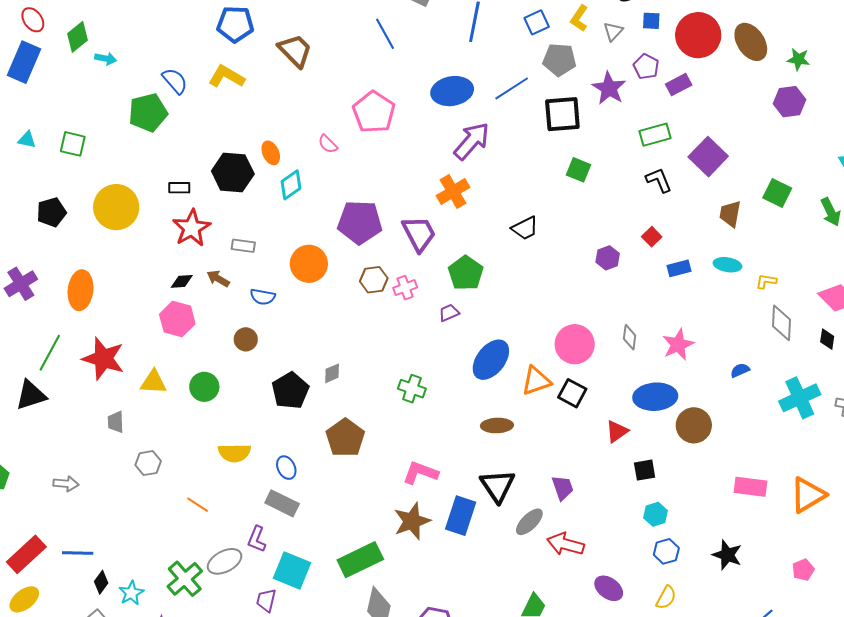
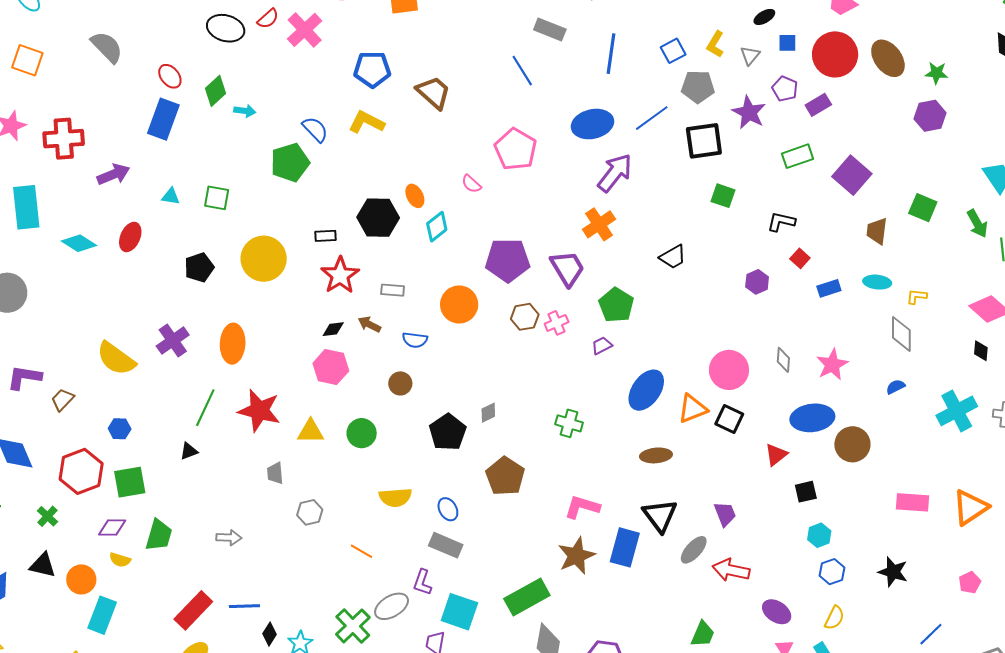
black L-shape: (659, 180) -> (781, 222), moved, turned -52
gray diamond: (781, 323) -> (901, 334), moved
black triangle: (31, 395) -> (189, 451), size x0.6

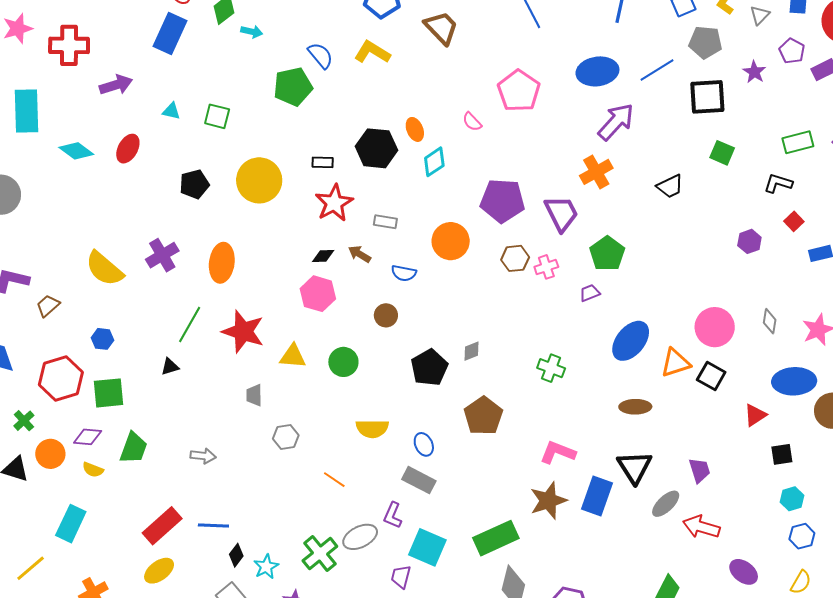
purple star: (749, 112) -> (754, 72), size x0.7
green rectangle: (797, 156) -> (798, 142), moved
black trapezoid: (673, 257) -> (670, 186), moved
orange circle: (81, 579) -> (50, 454), moved

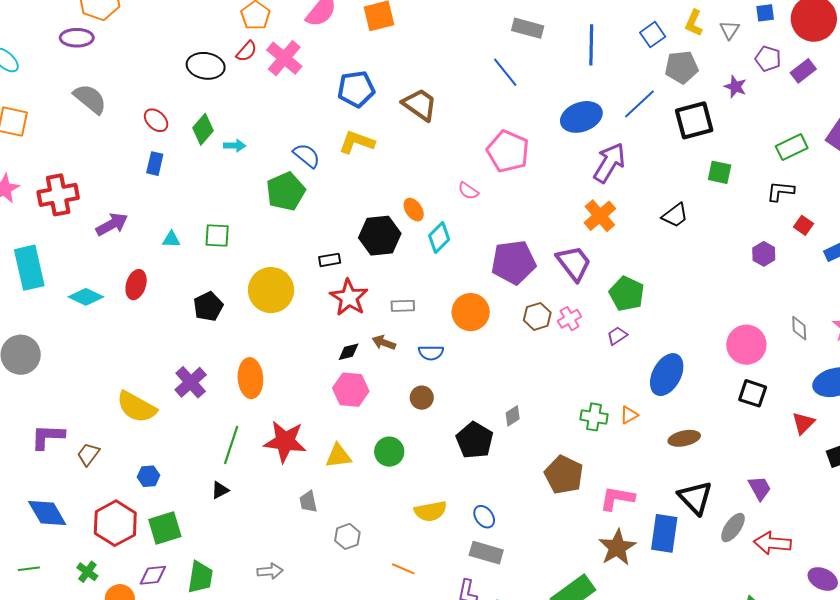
blue rectangle: (170, 34) -> (155, 164), size x0.6
orange triangle: (675, 363) -> (629, 415), moved, size x0.6
brown pentagon: (483, 416) -> (564, 475), moved

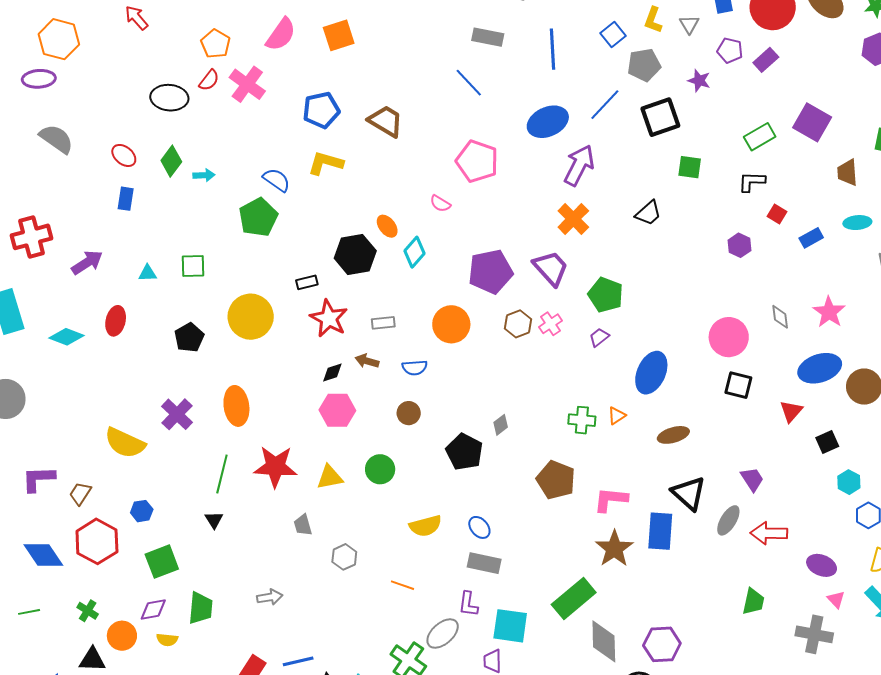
black triangle: (220, 490) -> (214, 520), turned -30
red hexagon: (115, 523) -> (97, 541), moved

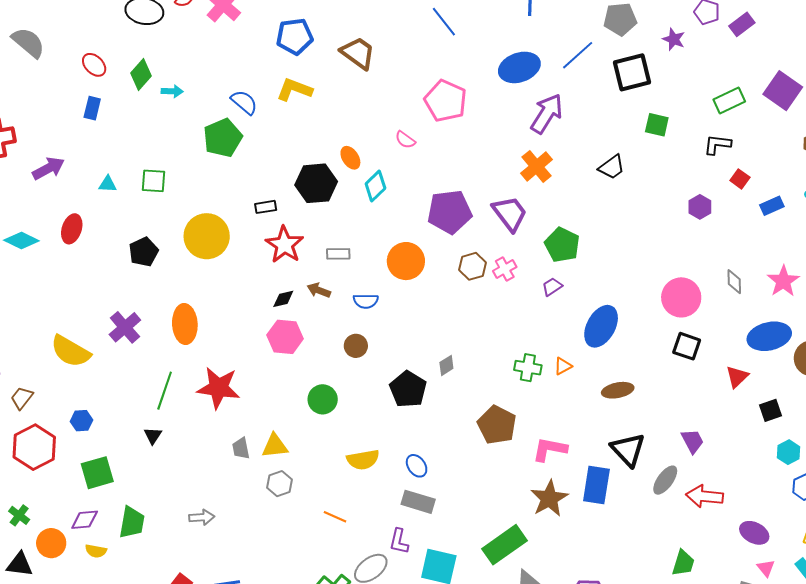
yellow triangle: (330, 477) -> (275, 446), moved

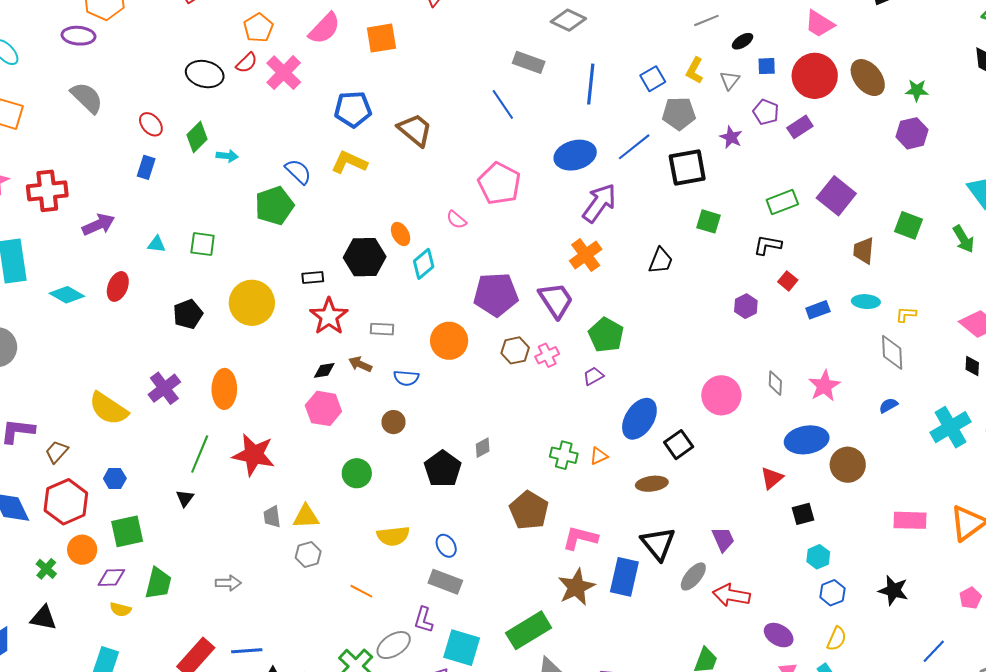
black trapezoid: (612, 167) -> (661, 261), turned -36
black square: (687, 346) -> (679, 445), moved, turned 32
orange circle: (51, 543) -> (82, 550), moved

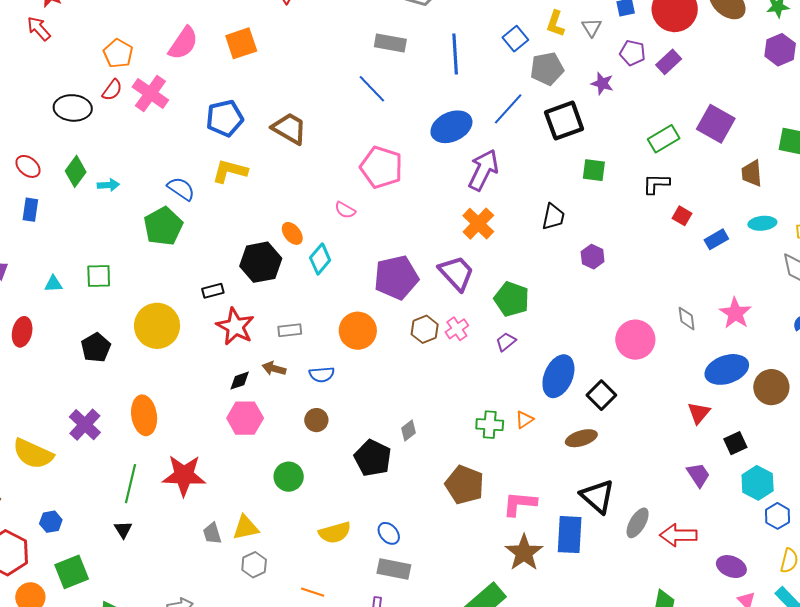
purple hexagon: (746, 306) -> (593, 257), moved
purple trapezoid: (723, 539) -> (698, 475), moved
cyan hexagon: (818, 557) -> (758, 483), size x1.4

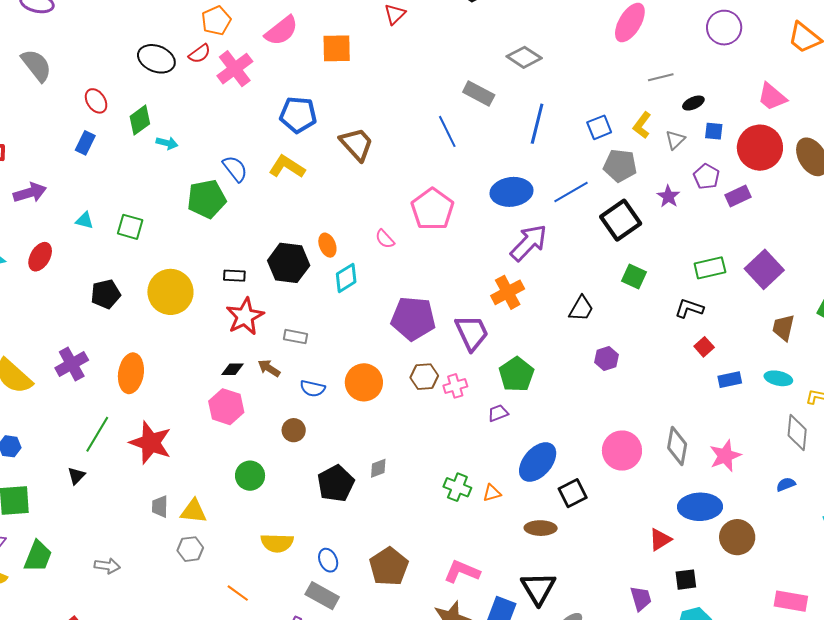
black square: (564, 121) -> (621, 220), turned -33
gray diamond: (687, 319) -> (677, 446), size x1.5
orange circle: (358, 331) -> (364, 382), moved
brown pentagon: (465, 485) -> (389, 567), moved

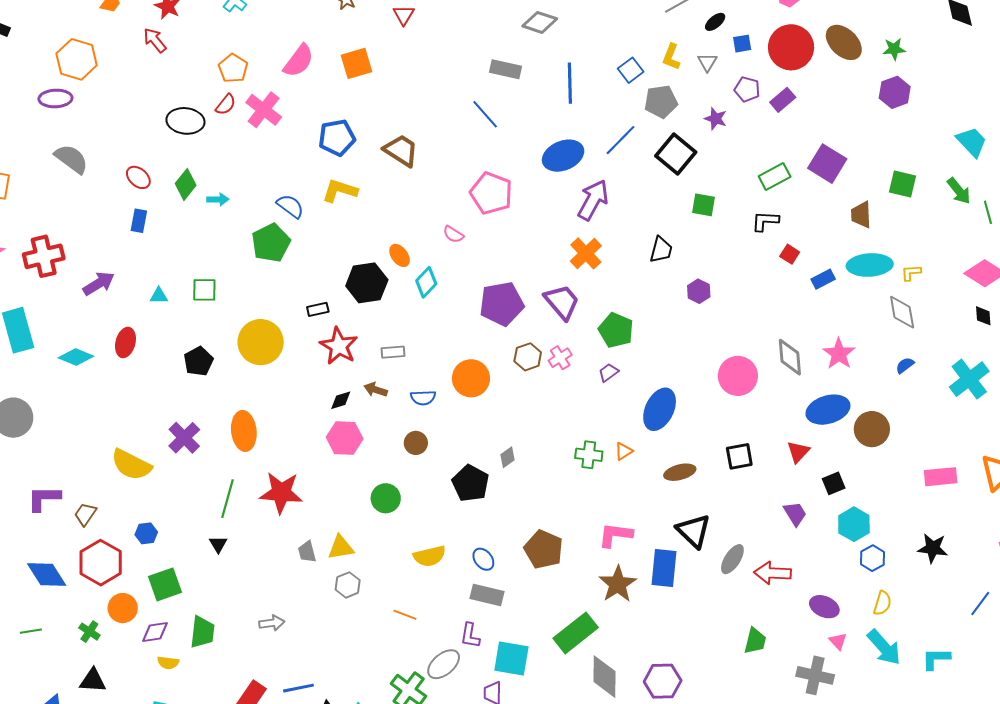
cyan ellipse: (778, 378) -> (870, 265), size x1.6
black square: (573, 493) -> (739, 456), moved, turned 32

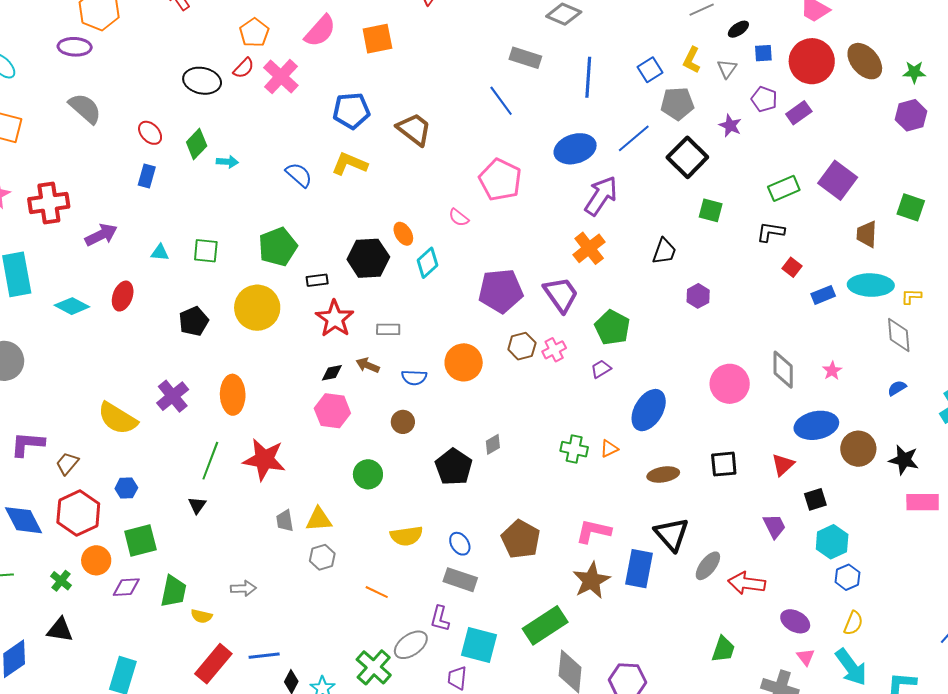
green pentagon: (271, 243) -> (278, 247), moved
pink star: (839, 354) -> (832, 371), size x0.6
black star: (933, 548) -> (904, 460), moved
yellow semicircle: (168, 663) -> (202, 616), moved

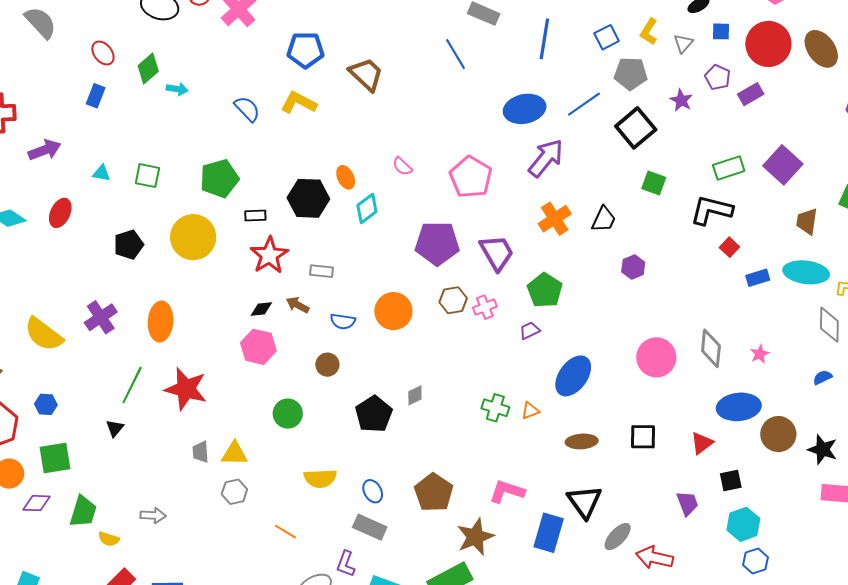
pink pentagon: (500, 180) -> (471, 177), moved
black L-shape: (771, 232) -> (711, 210), size x1.5
orange cross: (589, 248) -> (555, 219), moved
brown star: (591, 580) -> (475, 537), moved

